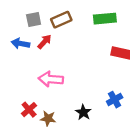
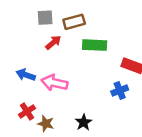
green rectangle: (105, 19) -> (95, 45), moved
blue arrow: (20, 43) -> (26, 75), moved
blue cross: (115, 100) -> (120, 90), moved

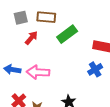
brown rectangle: (74, 22) -> (46, 17), turned 30
green rectangle: (95, 45) -> (67, 34), turned -30

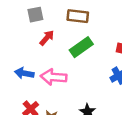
brown rectangle: (46, 17) -> (78, 16), moved
green rectangle: (67, 34) -> (81, 47), moved

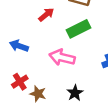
pink arrow: (53, 77) -> (62, 57), moved

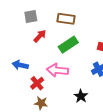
red cross: (20, 82) -> (37, 83), moved
black star: (75, 93) -> (81, 96), moved

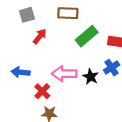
green rectangle: (68, 45) -> (87, 36), moved
black star: (81, 96) -> (91, 77), moved

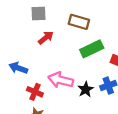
red cross: (42, 91) -> (35, 92), turned -35

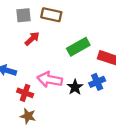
brown rectangle: (79, 22) -> (51, 15), moved

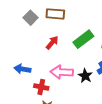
gray square: (23, 15) -> (30, 18), turned -32
red arrow: (32, 39) -> (52, 43), moved

